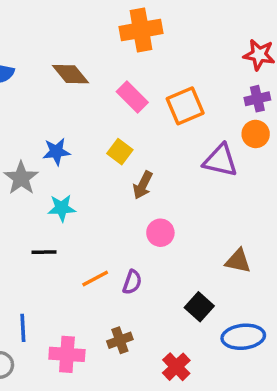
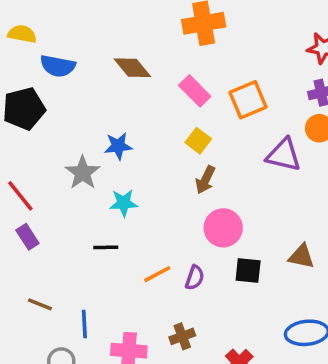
yellow square: (120, 152) -> (198, 141), moved
pink circle: (160, 233) -> (223, 228), size x1.4
black square: (199, 307) -> (248, 271), moved, turned -36

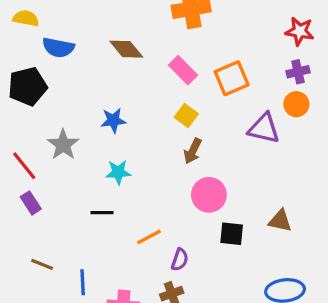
gray star: (83, 173) -> (63, 145), moved
purple semicircle: (195, 278) -> (180, 260), moved

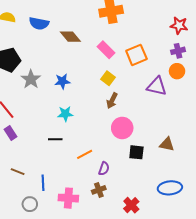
blue semicircle: (58, 47) -> (39, 23), moved
gray star: (63, 145) -> (31, 79), moved

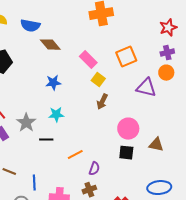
red star: (179, 25) -> (168, 28), turned -30
brown diamond: (70, 37) -> (50, 45), moved
pink rectangle: (106, 50) -> (88, 60), moved
gray star: (31, 79) -> (26, 123), moved
pink circle: (122, 128) -> (128, 129), moved

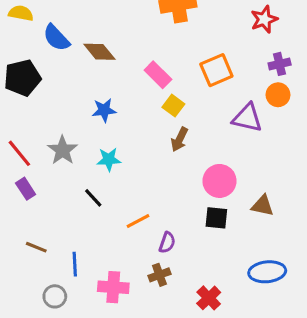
blue semicircle: (30, 26) -> (56, 38), moved, turned 36
red star: (168, 28) -> (264, 19), moved
gray star: (26, 123) -> (62, 150), moved
black line: (46, 140) -> (93, 198), turned 48

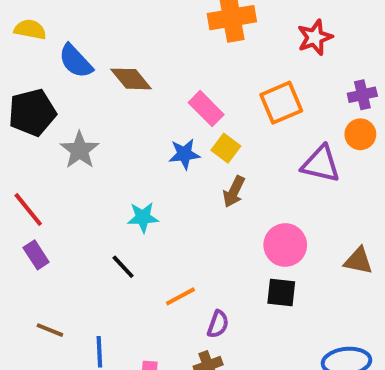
red star: (264, 19) -> (315, 37), moved
blue star: (104, 110) -> (184, 154), moved
gray star: (62, 150) -> (80, 150), moved
brown triangle: (263, 206) -> (358, 261), moved

